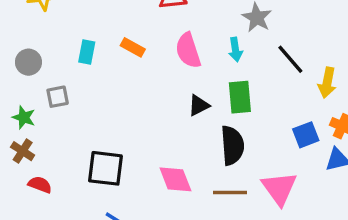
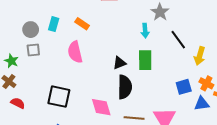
pink semicircle: (188, 50) -> (75, 52), moved
gray circle: (28, 62) -> (31, 30), moved
black semicircle: (232, 145) -> (125, 87), moved

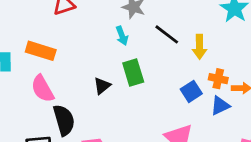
orange rectangle: (82, 24) -> (41, 51), size x1.5
black semicircle: (125, 87) -> (64, 120), moved

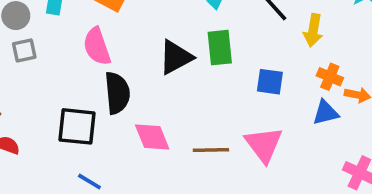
black triangle: (102, 86) -> (176, 57), size x1.5
blue square: (191, 91) -> (270, 82), moved, turned 30

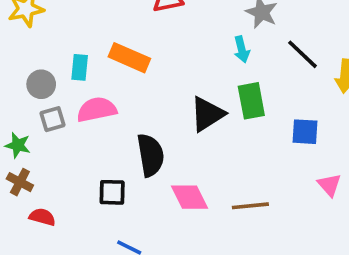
pink semicircle: (97, 46) -> (97, 110), moved, turned 102
black square: (77, 126) -> (112, 192), size x0.7
pink triangle: (264, 145) -> (329, 185), moved, size x0.6

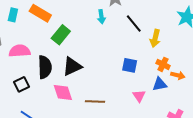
green rectangle: (251, 101) -> (61, 35), moved, turned 42
pink semicircle: (97, 110) -> (20, 51), moved
black triangle: (207, 114) -> (72, 66), moved
black square: (112, 192) -> (22, 84), turned -35

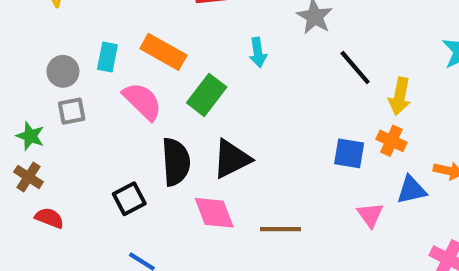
cyan arrow: (101, 17) -> (258, 52), moved
pink semicircle: (20, 51) -> (142, 101), moved, turned 50
orange cross: (163, 64) -> (391, 141), moved

